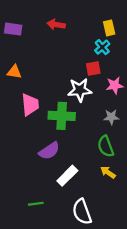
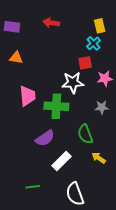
orange triangle: (14, 72) -> (16, 58), moved
green semicircle: (106, 146) -> (85, 134), moved

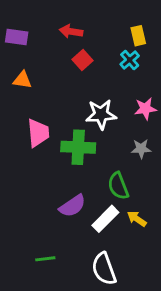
red square: (85, 63) -> (82, 60), moved, turned -32
purple semicircle: (45, 138) -> (72, 206), moved
white rectangle: (61, 161) -> (105, 219), moved

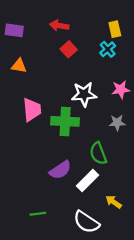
yellow arrow: (137, 219) -> (114, 202), moved
white semicircle: (104, 269) -> (86, 222), turned -36

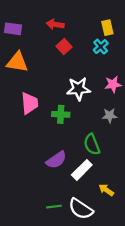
orange triangle: (19, 66) -> (17, 62), size x1.5
green cross: (65, 121) -> (61, 114), size x0.7
green line: (38, 214) -> (54, 207), moved

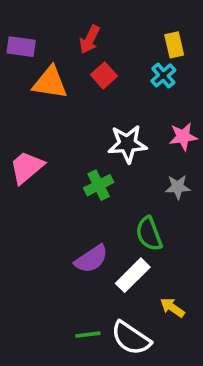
red arrow: (55, 24) -> (90, 39), turned -72
orange triangle: (17, 62) -> (50, 83), moved
pink trapezoid: (30, 103) -> (27, 167), moved, turned -125
green cross: (61, 114) -> (99, 185), turned -30

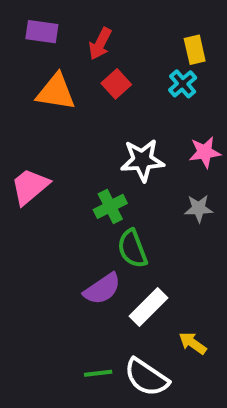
purple rectangle: (21, 47) -> (42, 32), moved
green semicircle: (149, 234) -> (132, 249), moved

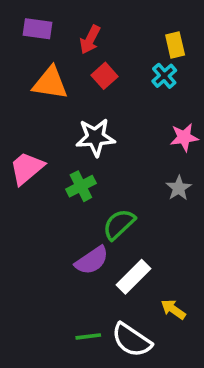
white star: (142, 160) -> (95, 137), moved
green cross: (110, 206) -> (81, 186), moved
gray star: (199, 208) -> (179, 188), turned -30
green semicircle: (132, 249) -> (119, 224), turned 68

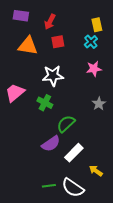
red square: (104, 76) -> (58, 42), turned 32
pink star: (184, 137) -> (94, 69), moved
green cross: (81, 186) -> (45, 103), turned -35

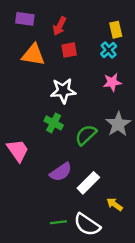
pink trapezoid: (15, 93) -> (18, 150), moved, turned 95
gray star: (99, 104) -> (118, 124), size x1.5
green semicircle: (66, 124) -> (86, 135), moved

